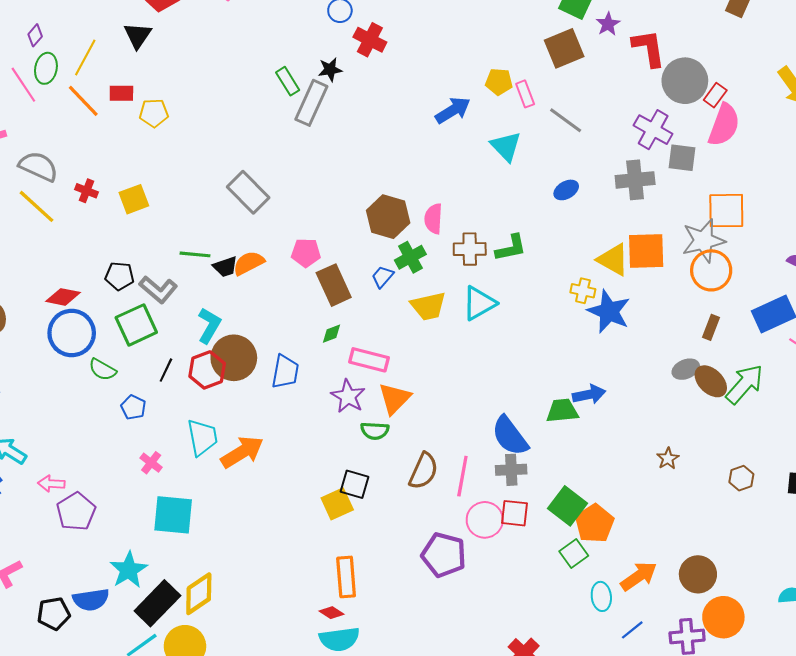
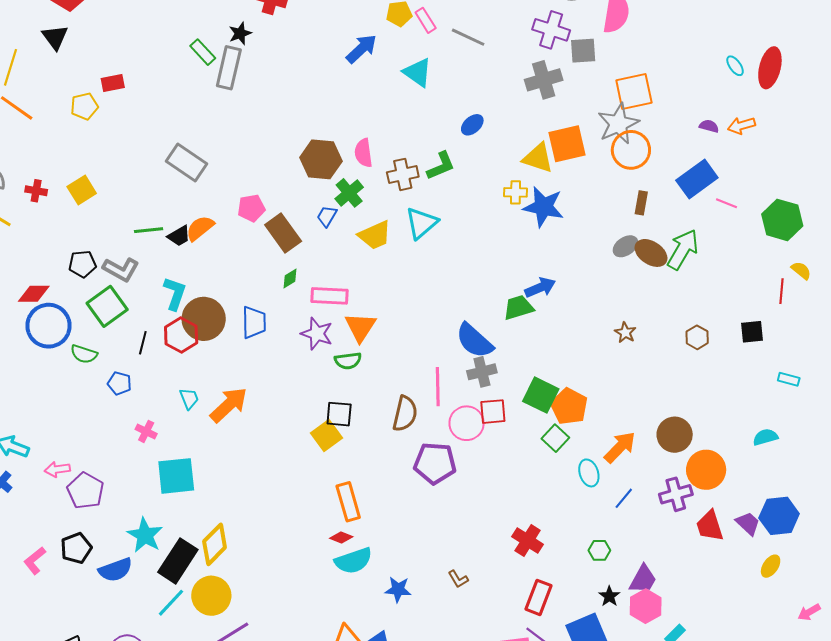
red rectangle: (121, 93) -> (113, 83), moved
blue ellipse: (566, 190) -> (472, 125), moved
cyan trapezoid: (202, 437) -> (189, 399), size x0.6
brown semicircle: (424, 471) -> (405, 414), moved
black pentagon: (54, 614) -> (76, 548), moved

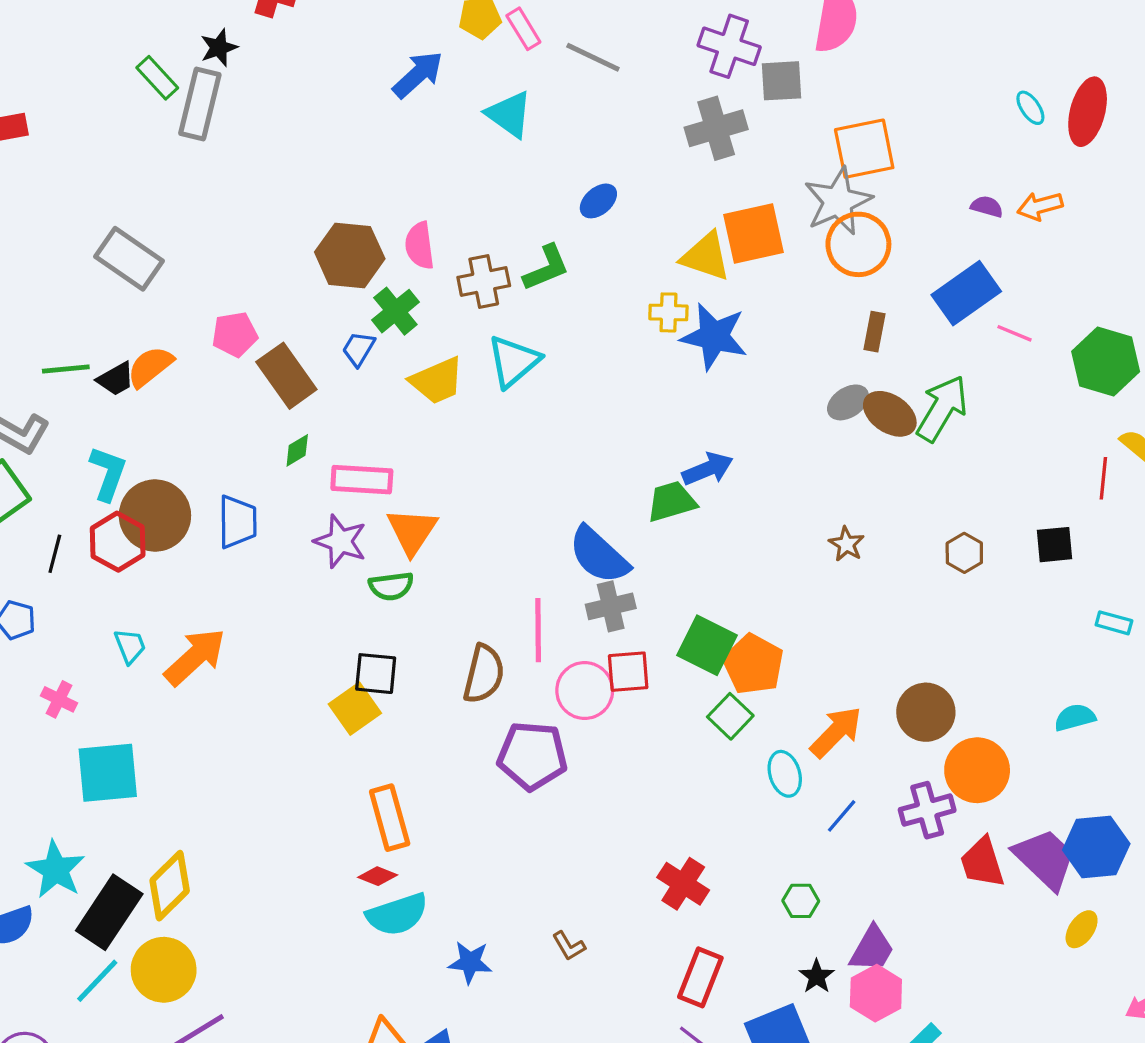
purple trapezoid: (748, 523) -> (1045, 859), size x1.6

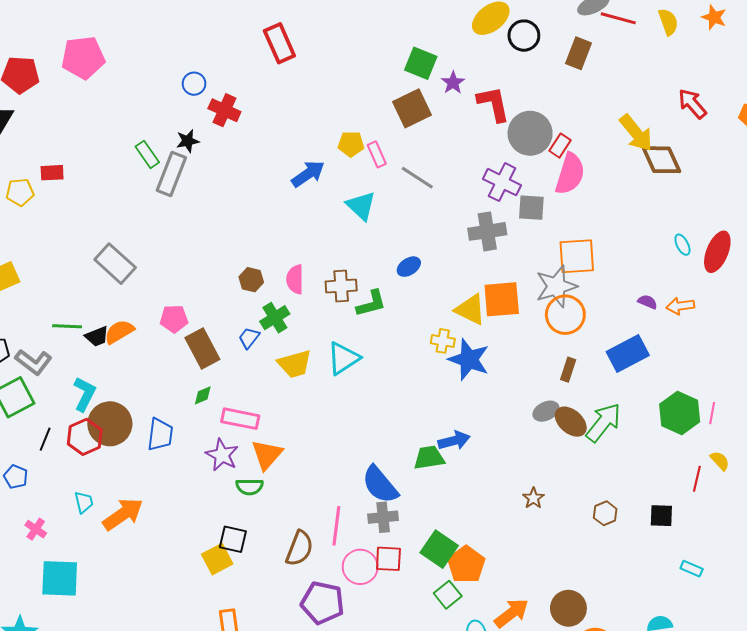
brown hexagon: (350, 255) -> (251, 280), size x0.6
brown cross: (484, 281) -> (341, 286), moved
pink line: (1014, 333) -> (712, 413), moved, turned 70
green hexagon: (1106, 361) -> (680, 413), moved

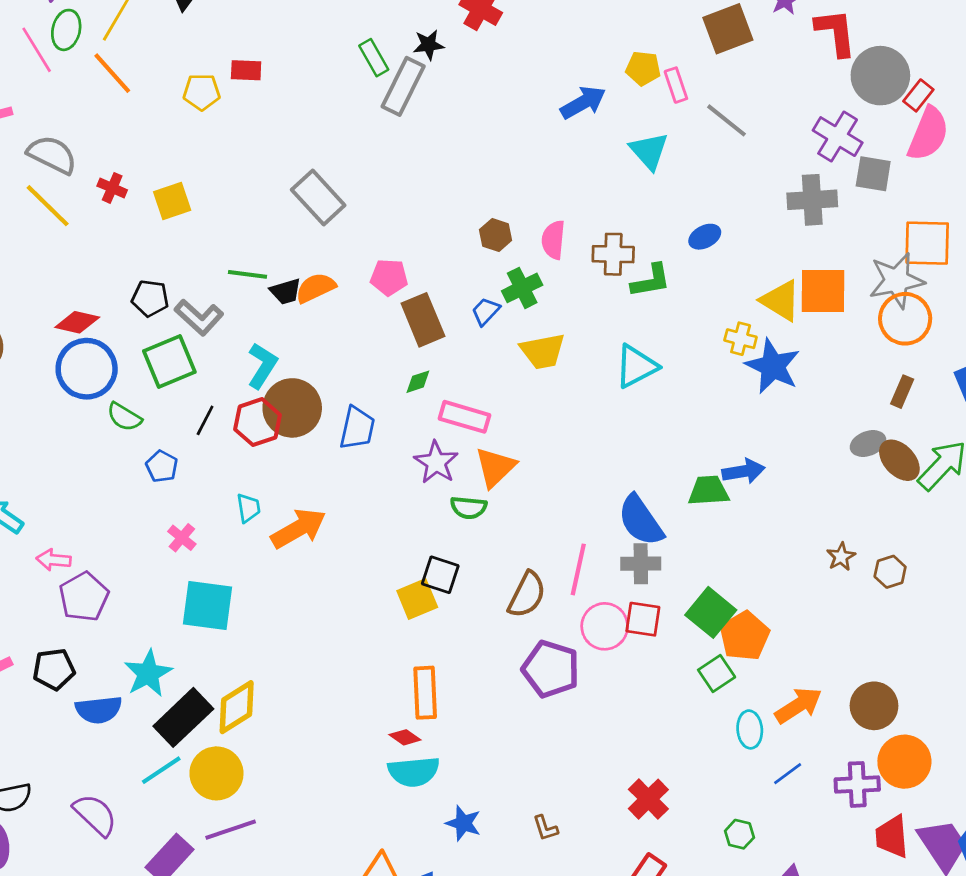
cyan triangle: (343, 358) -> (636, 366), moved
brown hexagon: (605, 513) -> (890, 572), moved

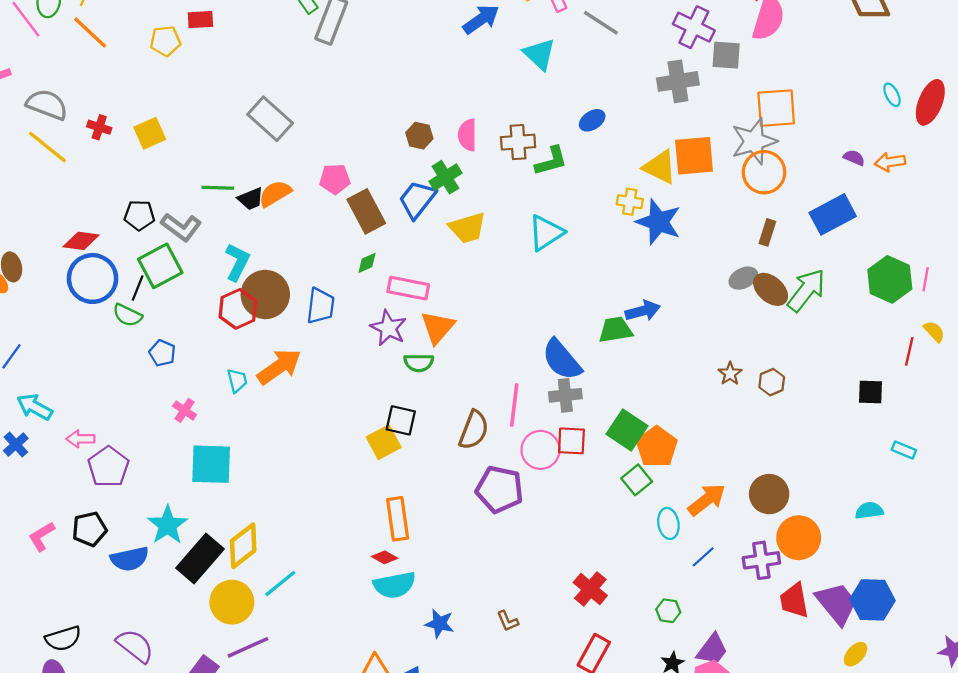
blue trapezoid: (486, 311) -> (417, 199), size x1.6
black line: (205, 420) -> (138, 288), moved
orange arrow: (299, 528) -> (279, 367), moved
cyan line: (161, 770) -> (280, 584), moved

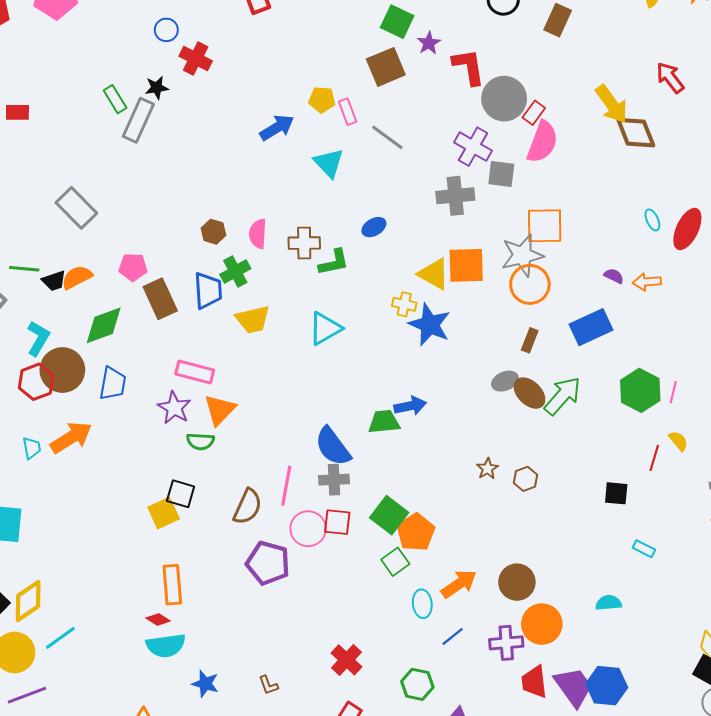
blue trapezoid: (417, 199) -> (208, 291), turned 135
green diamond: (367, 263) -> (104, 325), moved, size x2.0
green hexagon: (668, 611) -> (417, 684), size x1.4

